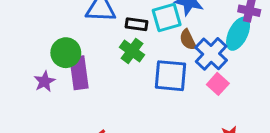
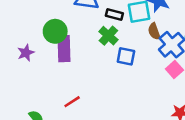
blue square: (170, 76) -> (126, 56), moved, size x0.7
purple star: (45, 81) -> (26, 53), moved

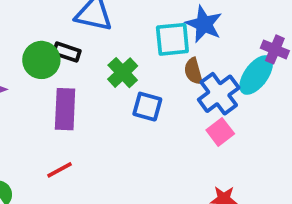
black rectangle: (114, 15) -> (67, 52), moved
purple rectangle: (64, 49) -> (65, 109), moved

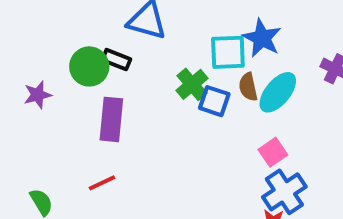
green cross: (123, 73) -> (192, 84), moved
cyan ellipse: (256, 75) -> (278, 92), moved
blue cross: (219, 94) -> (284, 192), moved
blue square: (147, 107) -> (214, 101), moved

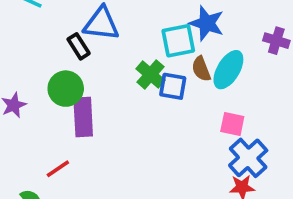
black rectangle: (116, 60) -> (79, 46), moved, turned 45
green circle: (89, 66) -> (66, 89), moved
pink square: (273, 152) -> (232, 124), turned -35
red line: (102, 183) -> (58, 169), moved

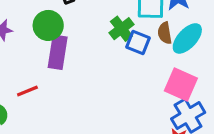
pink square: (232, 124) -> (181, 85), size x1.5

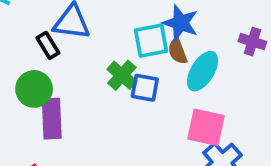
brown semicircle: (165, 33) -> (178, 51), moved

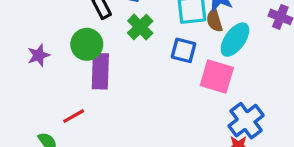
green cross: (122, 75) -> (140, 27), moved
pink square: (206, 127) -> (217, 77), moved

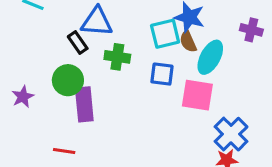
green cross: (140, 27) -> (117, 57), turned -30
red line: (74, 116) -> (64, 151), turned 45

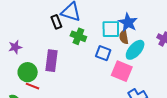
green circle: (68, 80) -> (28, 72), moved

